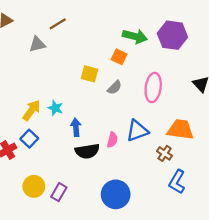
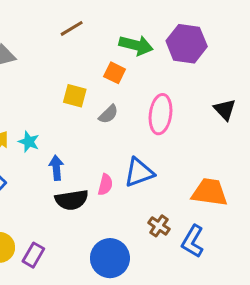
brown line: (58, 24) -> (72, 28), moved
orange trapezoid: (180, 130) -> (210, 192), moved
brown cross: (165, 153) -> (159, 226), moved

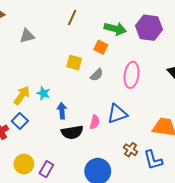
brown line: (72, 28) -> (72, 17), turned -35
blue L-shape: (193, 241) -> (153, 160), turned -45

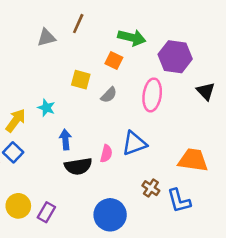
purple hexagon: (149, 28) -> (175, 57), moved
gray triangle: (27, 36) -> (46, 38), moved
cyan star: (43, 93) -> (46, 108), moved

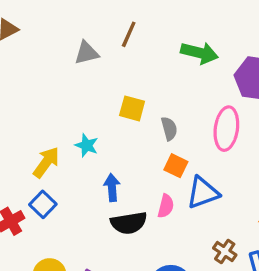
orange square: (114, 61) -> (176, 166), moved
gray semicircle: (109, 95) -> (169, 129), turned -60

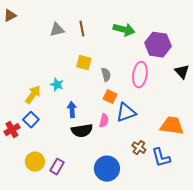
brown line: (129, 34) -> (82, 29), moved, turned -35

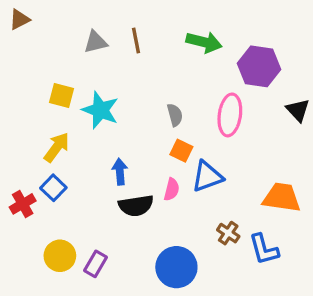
yellow square: (84, 63) -> (62, 96), moved
cyan star: (57, 85) -> (100, 110), moved, size x1.6

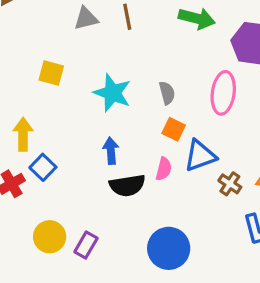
cyan star: (100, 110) -> (112, 93), moved
yellow arrow: (57, 147) -> (23, 134), moved, turned -36
brown cross: (228, 233) -> (230, 184), moved

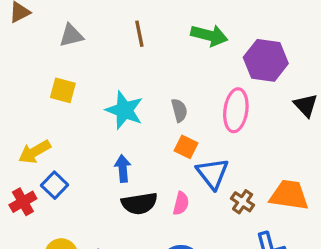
gray triangle: (86, 18) -> (71, 35), moved
yellow arrow: (23, 134) -> (35, 152), turned -120
blue triangle: (200, 156) -> (213, 173), turned -48
pink semicircle: (164, 169) -> (181, 203), moved

